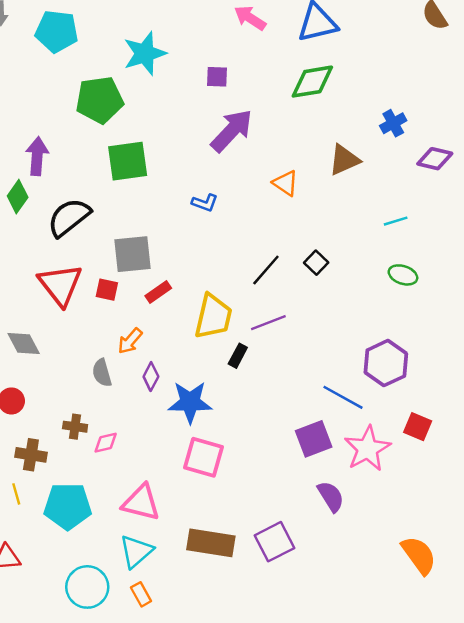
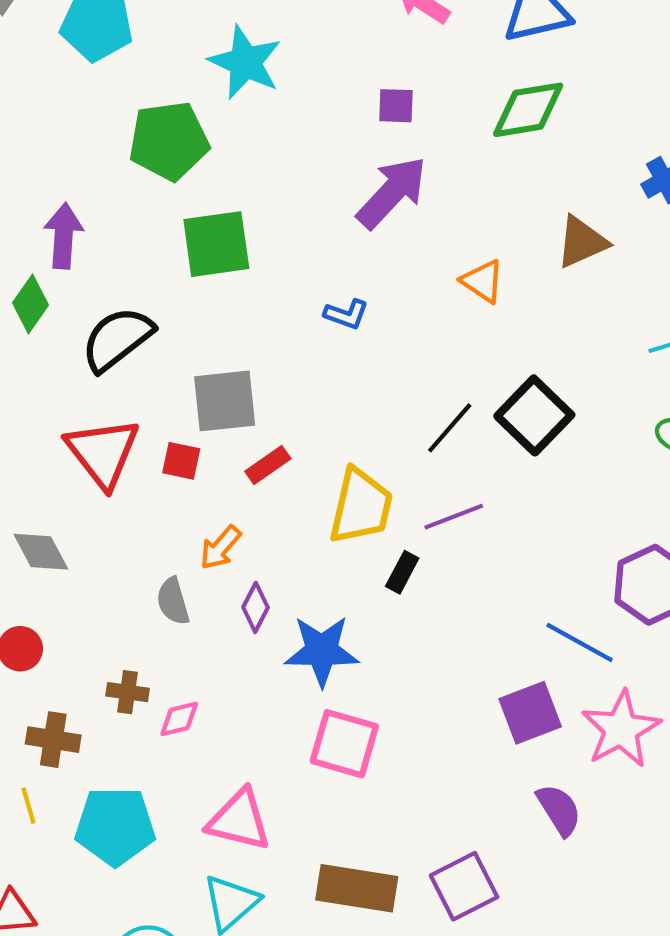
cyan star: (145, 53) -> (245, 62), turned -30
purple square: (217, 77) -> (396, 106), moved
black square: (316, 263) -> (534, 415), size x1.8

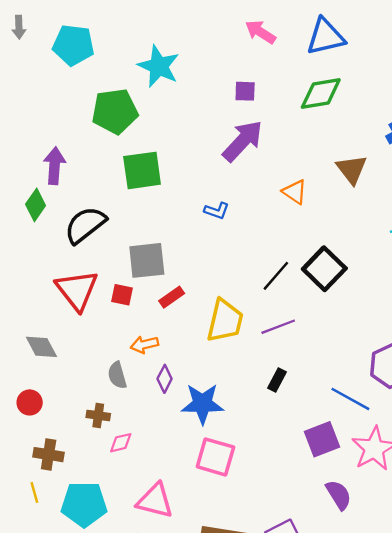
brown triangle: (582, 242) -> (352, 169), turned -44
orange arrow: (220, 548) -> (144, 344), turned 36
black rectangle: (402, 572) -> (277, 380), moved
brown cross: (128, 692) -> (98, 416), moved

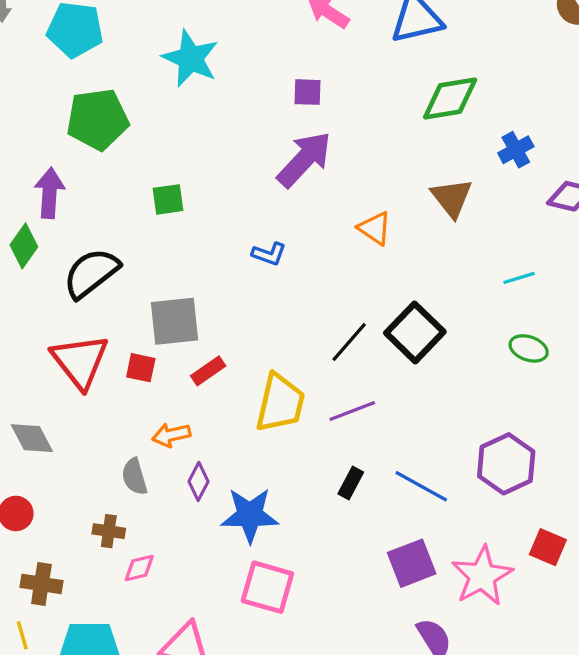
green diamond: (321, 94) -> (450, 98), moved
green pentagon: (115, 111) -> (98, 119), moved
green square: (142, 170) -> (168, 199), size x0.6
blue line: (350, 399) -> (421, 486), moved

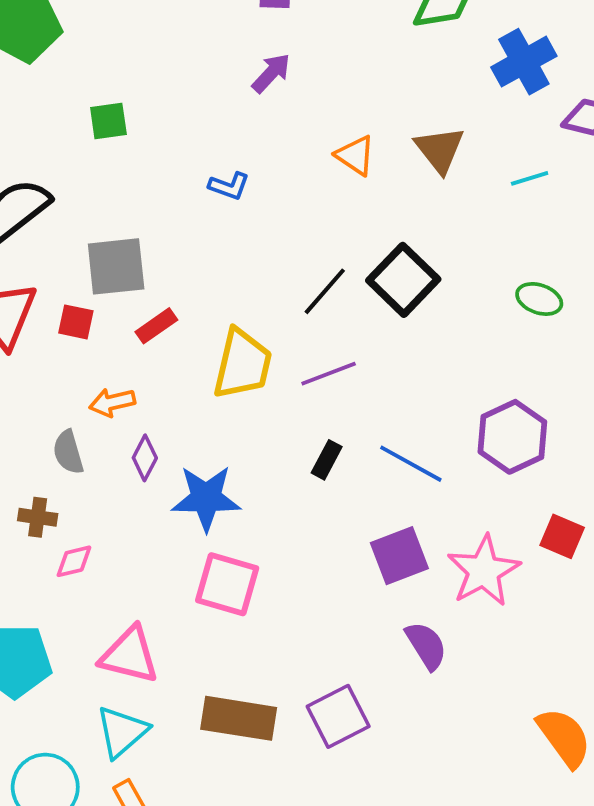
blue cross: (516, 150) -> (524, 62), size x1.5
purple arrow: (304, 159) -> (271, 73), size x0.6
brown triangle: (452, 198) -> (440, 150), moved
cyan line: (519, 278) -> (530, 178), moved

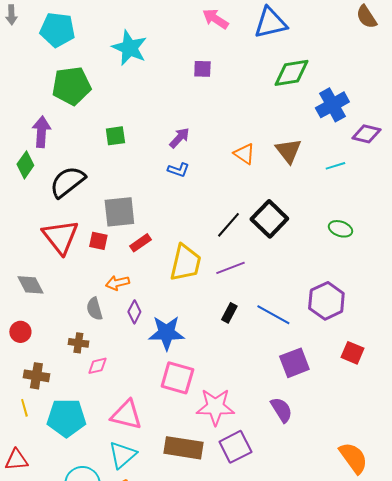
purple arrow: (271, 73) -> (179, 138), moved
purple square: (399, 556) -> (294, 363), moved
pink star: (484, 571) -> (215, 407), moved, turned 30

